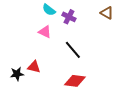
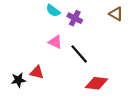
pink triangle: (45, 32) -> (55, 42), moved
red diamond: (75, 81) -> (96, 83), moved

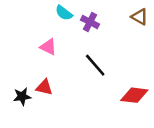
pink triangle: (55, 42) -> (48, 47), moved
red diamond: (96, 83) -> (134, 95), moved

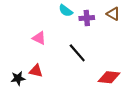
cyan semicircle: (64, 13) -> (66, 11), moved
purple cross: (90, 22) -> (87, 18), moved, turned -32

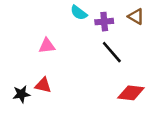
pink triangle: (39, 38) -> (47, 46), turned -32
black line: (77, 53) -> (112, 52), moved

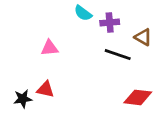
brown triangle: (136, 16) -> (143, 37), moved
black line: (112, 52) -> (118, 55), turned -30

